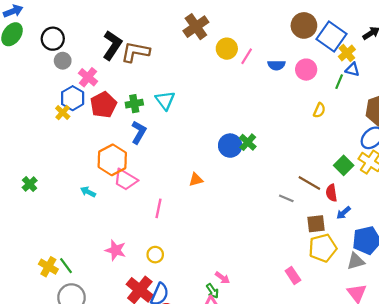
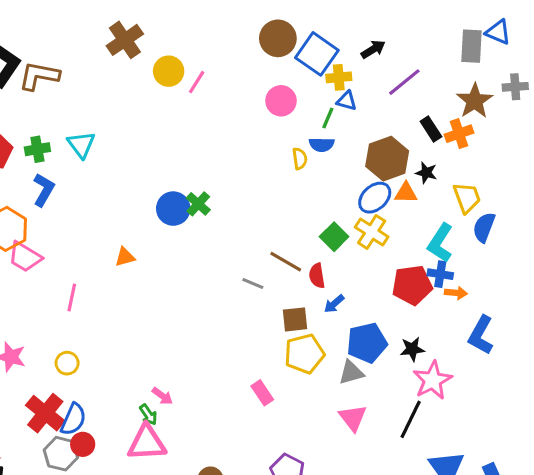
yellow cross: (347, 53) -> (339, 77), turned 35
blue semicircle: (276, 65) -> (322, 145), moved
yellow semicircle: (319, 110) -> (300, 159), turned -32

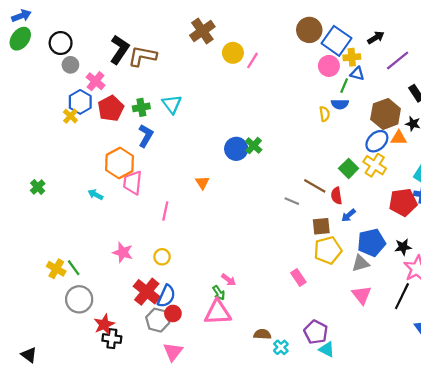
pink circle: (281, 101) -> (329, 66), moved
pink trapezoid: (25, 257) -> (133, 183), turned 65
orange triangle: (125, 257) -> (202, 183), turned -48

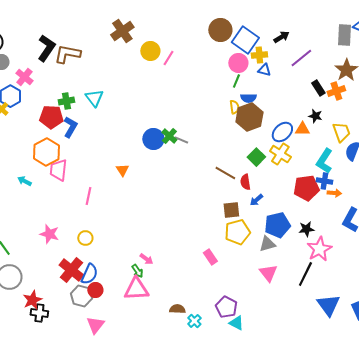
green line: (344, 86) -> (236, 81), moved
red pentagon: (111, 108) -> (51, 117), moved, turned 30
brown hexagon: (386, 114) -> (249, 117), moved
gray line: (292, 201) -> (181, 140), moved

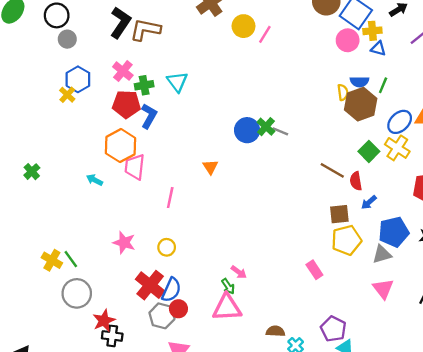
pink cross: (24, 77) -> (123, 71), moved
green line: (236, 81) -> (383, 85), moved

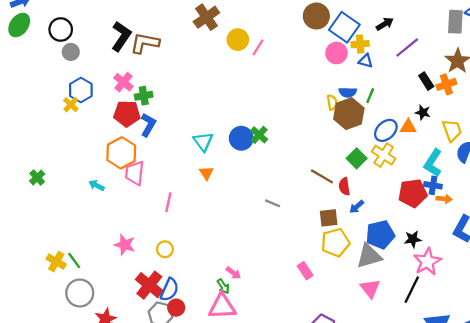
cyan triangle: (177, 82) -> (203, 142), moved
gray line: (280, 131) -> (273, 203), moved
gray triangle: (382, 254) -> (369, 256), size x1.4

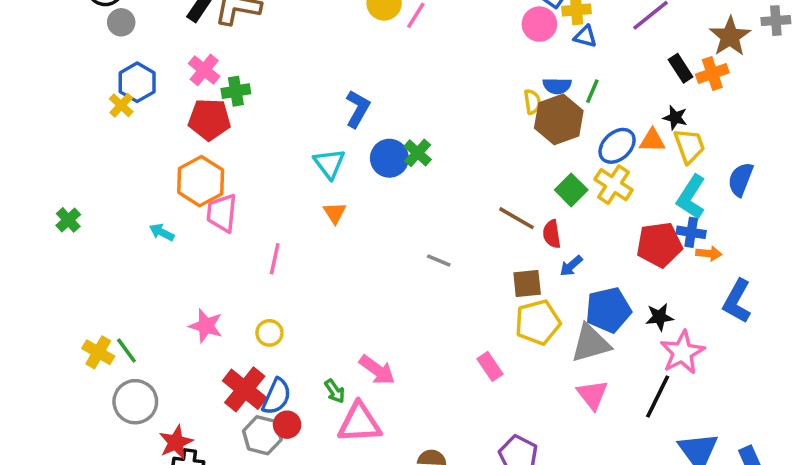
blue L-shape: (148, 125) -> (358, 109), moved
yellow trapezoid: (452, 130) -> (689, 146), moved
pink arrow: (233, 273) -> (377, 370), size x1.5
green arrow: (223, 286) -> (335, 391), moved

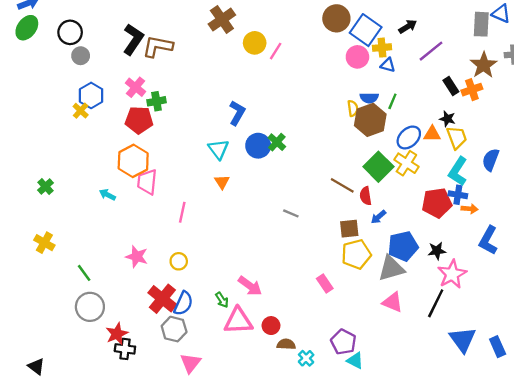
green square: (571, 190) -> (378, 167), size x1.4
yellow cross: (98, 352) -> (44, 243), moved
pink triangle: (592, 395) -> (392, 302), turned -30
red circle: (287, 425) -> (271, 326), moved

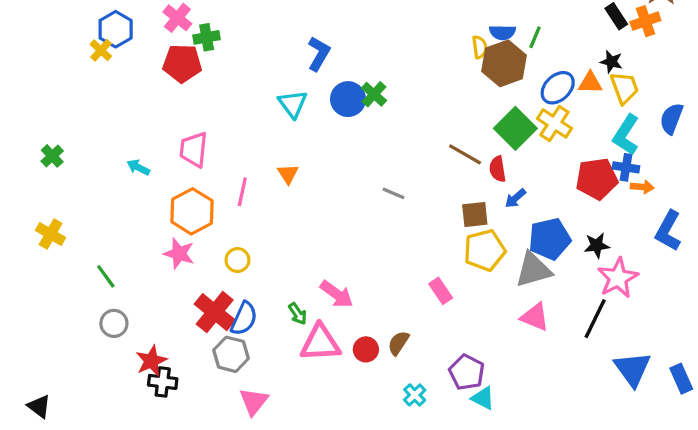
orange hexagon: (133, 161) -> (192, 211), moved
orange triangle: (222, 182) -> (288, 174), moved
gray circle: (90, 307) -> (114, 323), size x0.7
brown semicircle: (286, 344) -> (398, 343), moved, turned -60

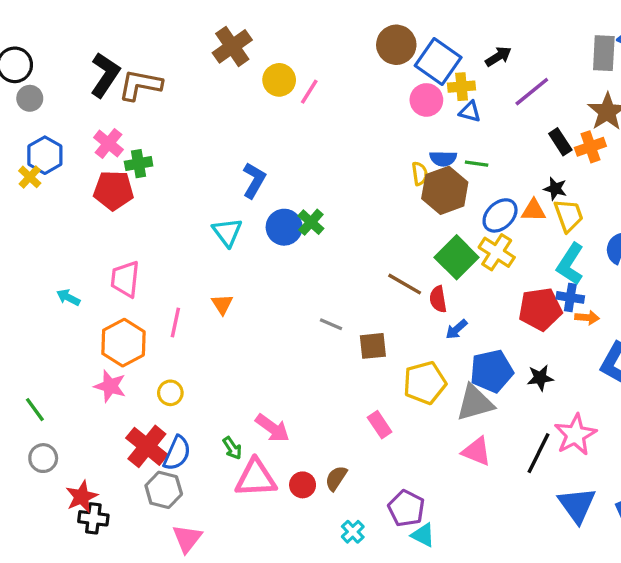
green line: (535, 37) -> (477, 164), turned 75
brown square: (475, 215) -> (373, 346), moved
pink star: (618, 278) -> (575, 435), moved

